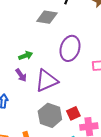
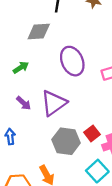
purple ellipse: (70, 48) -> (72, 61), turned -30
green arrow: (26, 56) -> (21, 68), moved

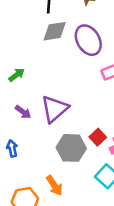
gray diamond: (39, 31) -> (55, 31), moved
purple ellipse: (72, 61) -> (88, 40), moved

